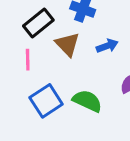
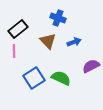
black rectangle: (38, 23) -> (18, 29), moved
pink line: (28, 60) -> (14, 51), moved

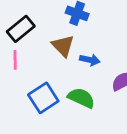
blue arrow: (74, 42) -> (90, 60), moved, turned 32

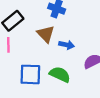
blue square: (43, 98) -> (30, 74), turned 35

